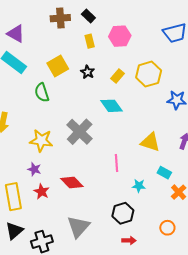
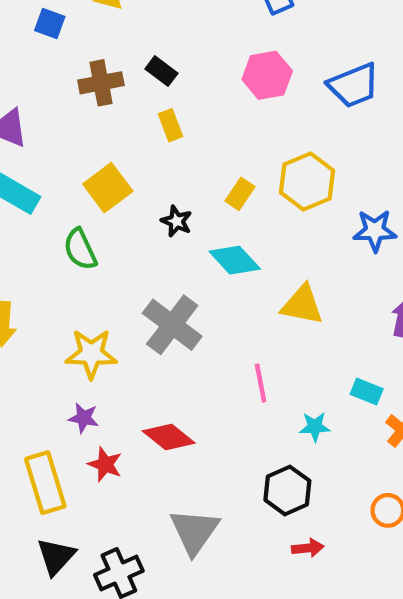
pink hexagon: (120, 36) -> (267, 75), moved
black star: (88, 72) -> (177, 221), moved
yellow triangle: (150, 142) -> (302, 305), moved

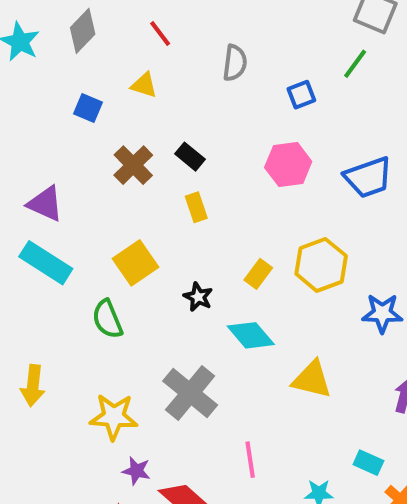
brown cross: (101, 83) -> (133, 165), turned -36
pink line: (261, 383) -> (250, 460), moved
purple star: (84, 418) -> (136, 471), moved

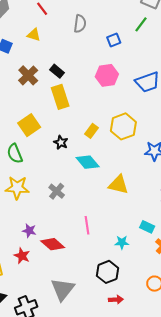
yellow rectangle: (196, 207) -> (60, 97), size x1.6
gray cross: (190, 393) -> (57, 191), size x0.6
yellow star: (114, 417) -> (17, 188), moved

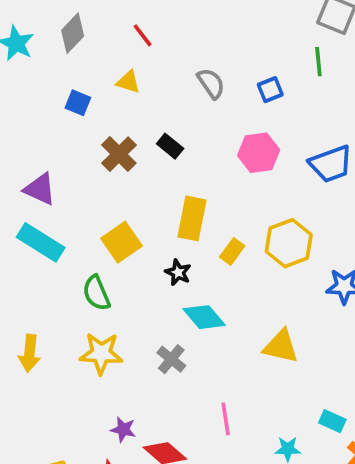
gray semicircle: (80, 24) -> (211, 83), moved, turned -42
green line: (141, 24) -> (318, 62), turned -42
yellow rectangle: (60, 97) -> (192, 218), moved, turned 30
cyan diamond: (88, 162) -> (204, 317), moved

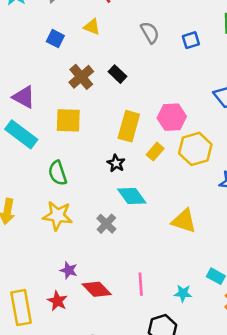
pink hexagon: (259, 153) -> (172, 117), moved
yellow square: (121, 242) -> (68, 120), moved, turned 32
pink line: (226, 419) -> (141, 284), moved

